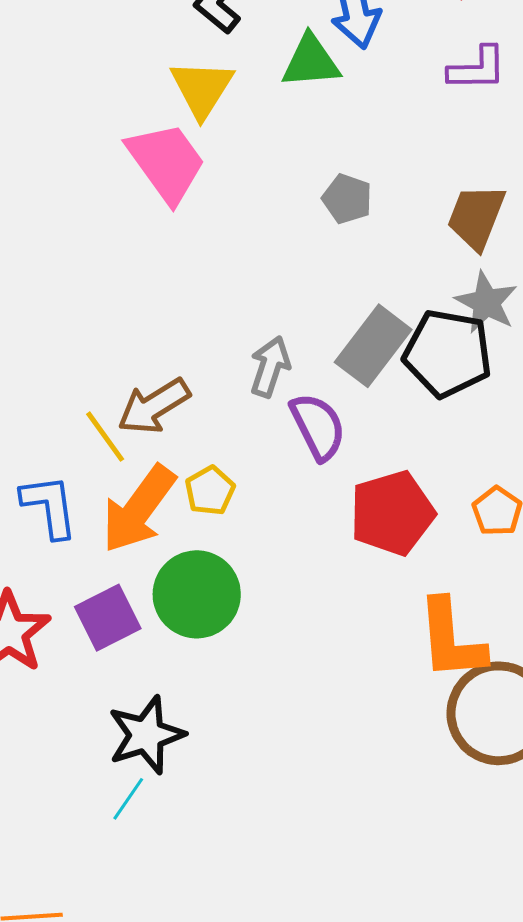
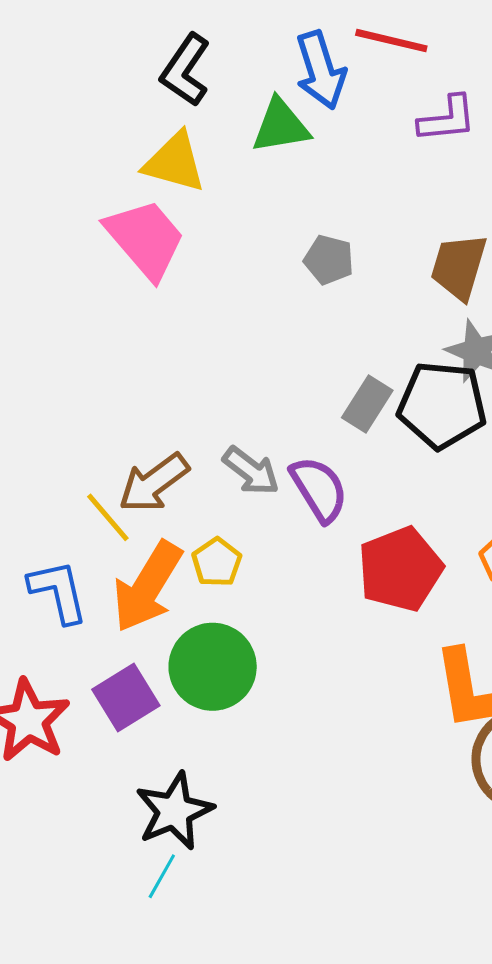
yellow triangle: (202, 89) -> (175, 162), turned -42
gray rectangle: (373, 346) -> (367, 404), size x0.7
gray arrow: (270, 367) -> (251, 471), moved, turned 114

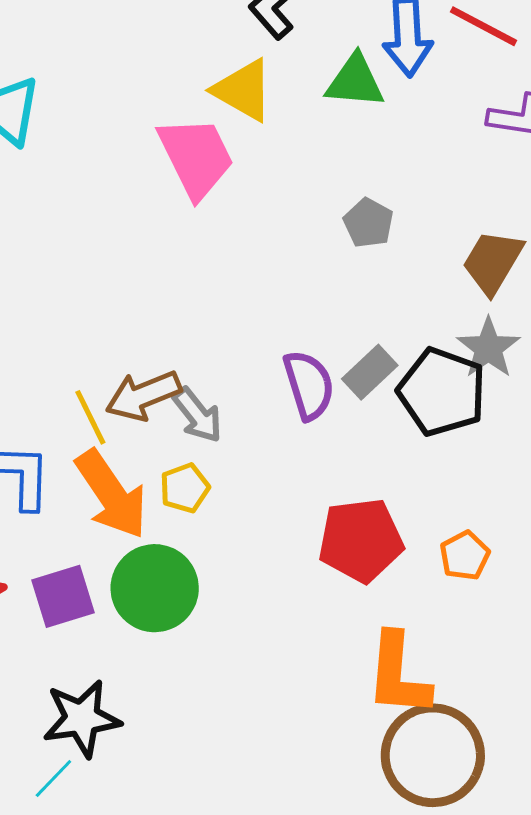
gray arrow: (251, 471) -> (197, 415), moved
purple semicircle: (319, 489) -> (309, 385), moved
orange arrow: (147, 587) -> (111, 494), turned -80

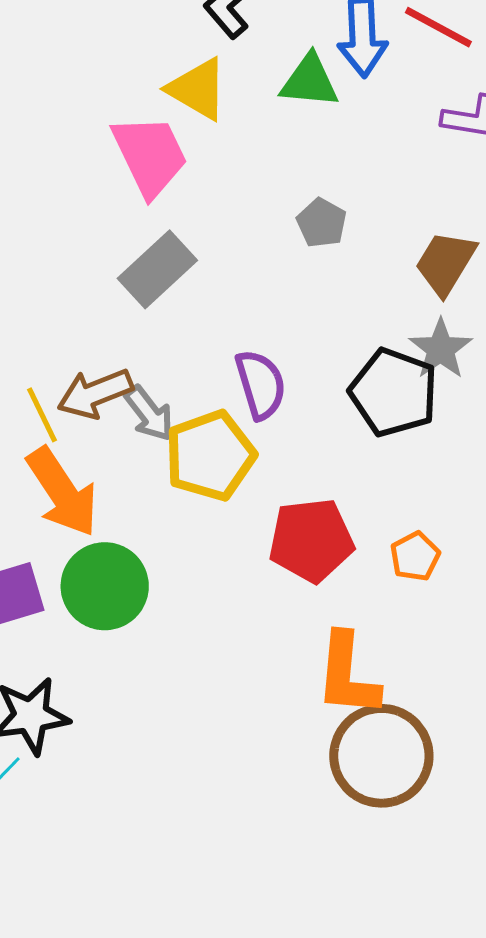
gray rectangle: (370, 372) -> (157, 269), moved, size x1.4
yellow pentagon: (185, 488) -> (210, 456), moved, size x1.8

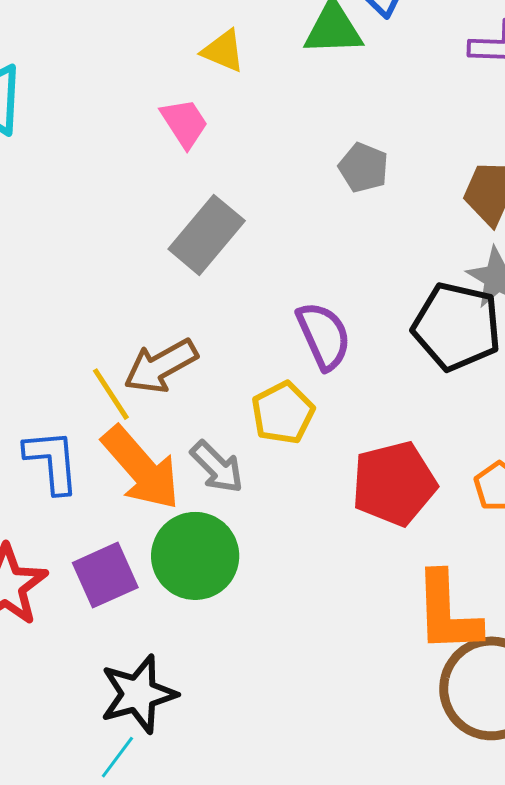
yellow triangle: (198, 89) -> (223, 51), size x0.7
pink trapezoid: (150, 155) -> (184, 123), size x0.6
gray arrow: (149, 413) -> (217, 467), moved
yellow pentagon: (210, 456) -> (283, 413), size x0.7

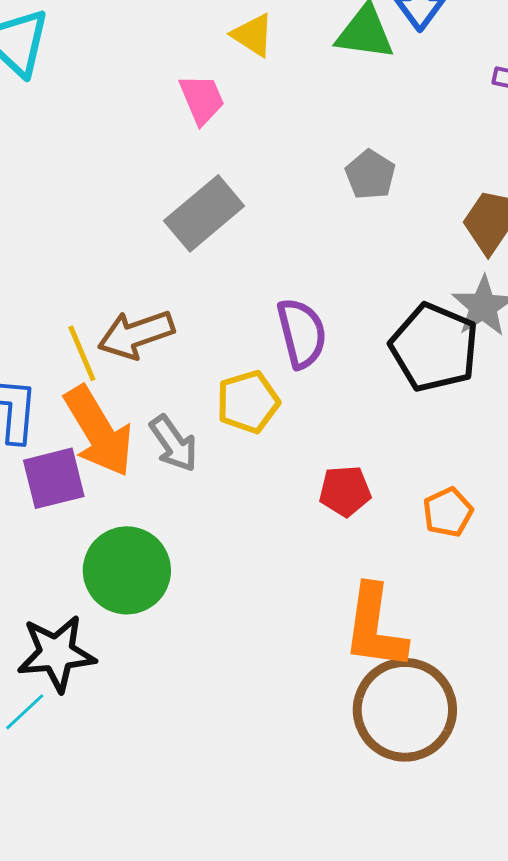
red pentagon: (394, 484) -> (345, 491), size x0.6
green circle: (195, 556) -> (127, 570), moved
purple square: (105, 575) -> (54, 478), moved

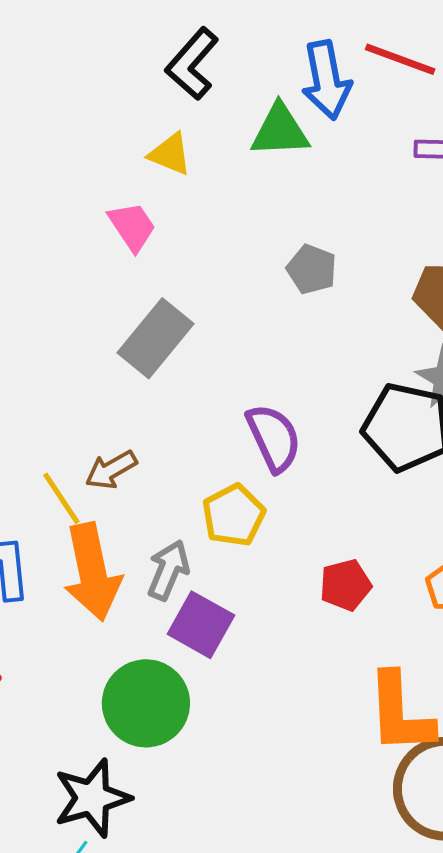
brown arrow: (136, 334) -> (111, 470), size x0.7
orange arrow: (99, 431) -> (92, 572), turned 30
gray arrow: (174, 444) -> (168, 570), turned -112
purple square: (54, 478) -> (201, 625), moved, turned -36

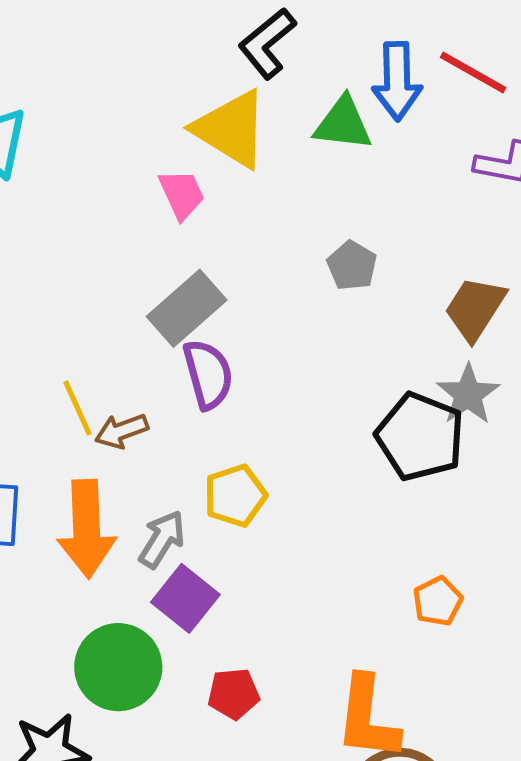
yellow triangle: (170, 154) -> (231, 129), size x1.8
purple semicircle: (274, 438) -> (208, 374), moved
yellow line: (61, 498) -> (78, 408), moved
red pentagon: (346, 585) -> (234, 694), moved

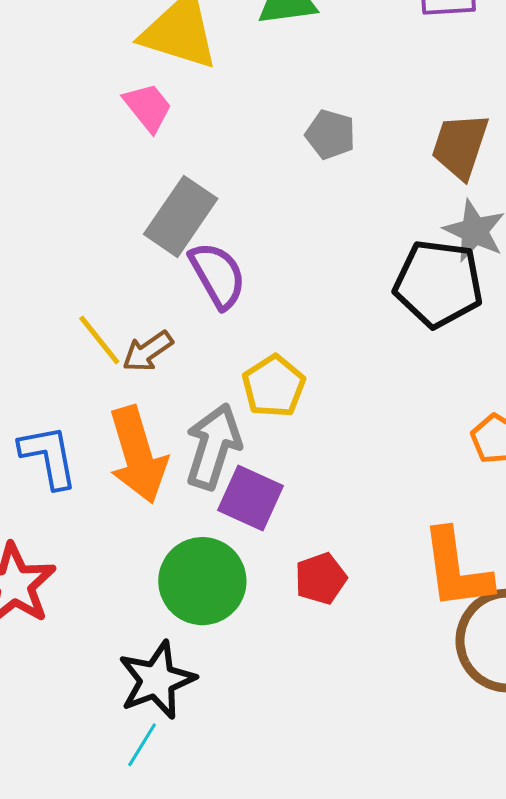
gray arrow: (162, 539) -> (213, 446), size x1.4

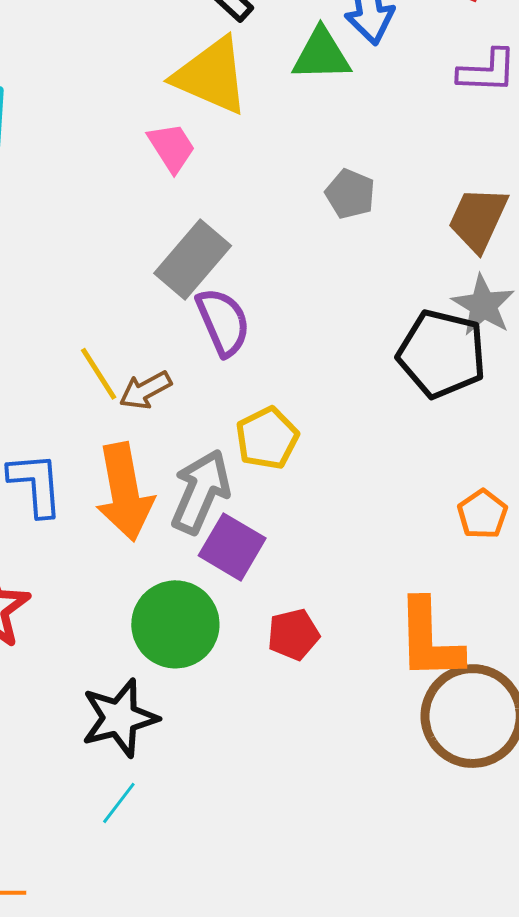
cyan line: (142, 745) -> (119, 803), moved

